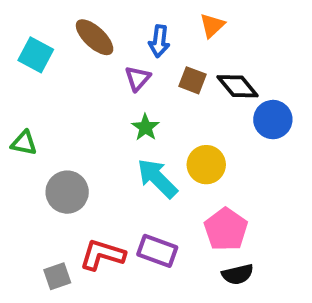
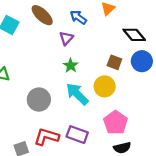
blue arrow: (159, 41) -> (78, 17), turned 119
brown square: (193, 80) -> (114, 62), moved
black diamond: (238, 86) -> (134, 35), moved
gray circle: (67, 192) -> (39, 100), moved

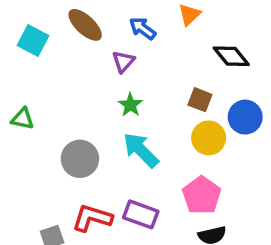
blue circle: (142, 61) -> (245, 117), moved
yellow circle: (105, 86) -> (209, 138), moved

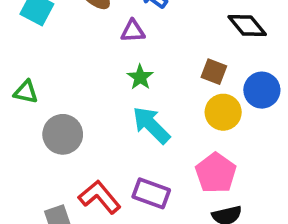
purple triangle: (123, 61) -> (133, 31), turned 45
gray circle: (80, 159) -> (63, 134), moved
red L-shape: (92, 218) -> (100, 197), turned 33

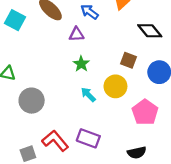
yellow circle: (223, 112) -> (115, 86), moved
cyan arrow: (151, 125) -> (88, 95), size x0.6
pink pentagon: (216, 173) -> (145, 112), moved

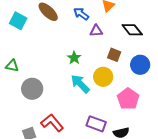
purple triangle: (76, 34) -> (96, 31), moved
cyan arrow: (88, 95) -> (80, 84), size x1.5
purple rectangle: (88, 138) -> (96, 124), moved

